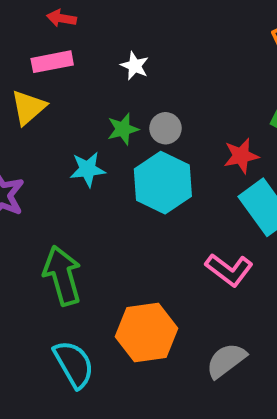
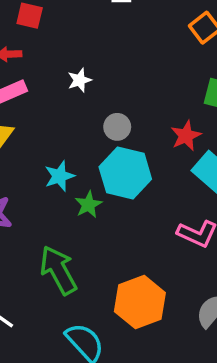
white star: (135, 66) -> (79, 80), turned -30
green star: (123, 129) -> (88, 205), moved

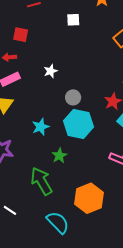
green star: (88, 205) -> (59, 156), moved

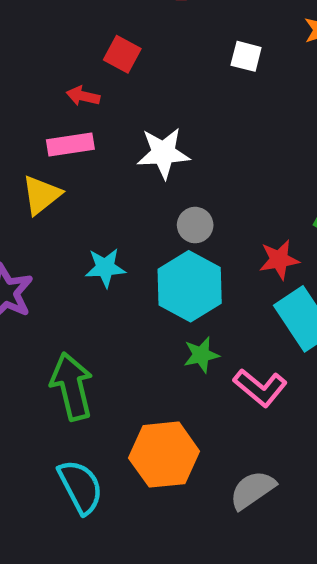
white star: (51, 71) -> (163, 153), size x1.6
green star: (59, 156) -> (201, 355), moved

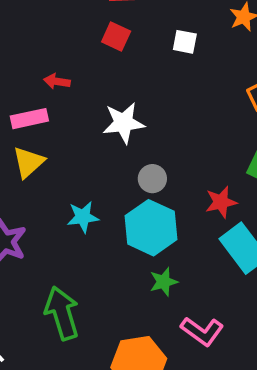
red square: (122, 54) -> (116, 36), moved
pink rectangle: (70, 145) -> (29, 119), moved
pink L-shape: (260, 388) -> (202, 331), moved

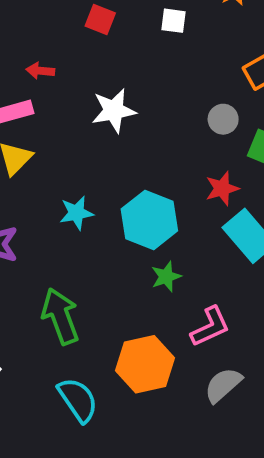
gray circle: (152, 179) -> (223, 119), moved
pink L-shape: (202, 331) -> (210, 327), turned -57

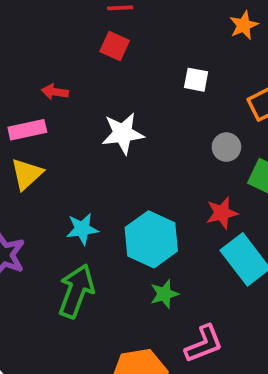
white square: (173, 21) -> (196, 80), moved
green arrow: (60, 316) -> (76, 291), moved, turned 38

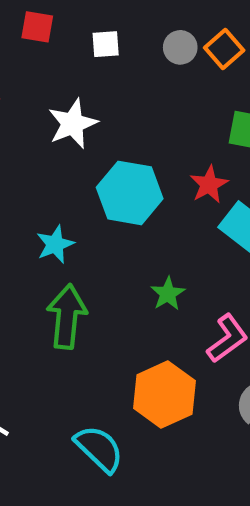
white square: (196, 80) -> (106, 44), moved
gray circle: (226, 147) -> (180, 47), moved
cyan hexagon: (151, 239) -> (130, 193), moved

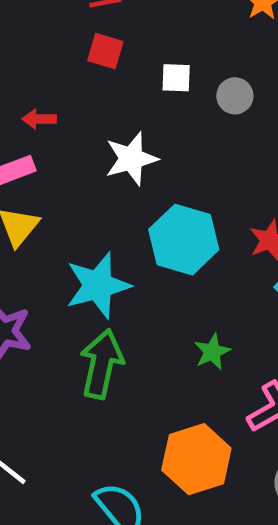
gray circle: (180, 47) -> (235, 96), moved
cyan star: (55, 244) -> (98, 285), size x1.6

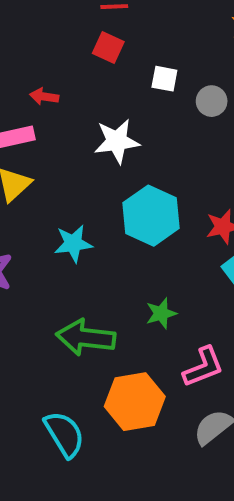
cyan star: (98, 285) -> (73, 244), size x0.7
green arrow: (102, 364) -> (86, 338), moved, turned -104

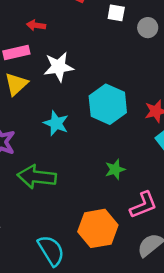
white star: (117, 141) -> (59, 67), moved
cyan star: (73, 244) -> (56, 123), turned 30
green arrow: (86, 338) -> (37, 177), moved

